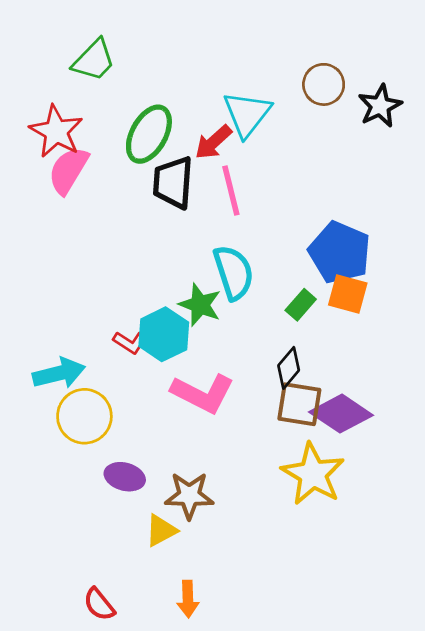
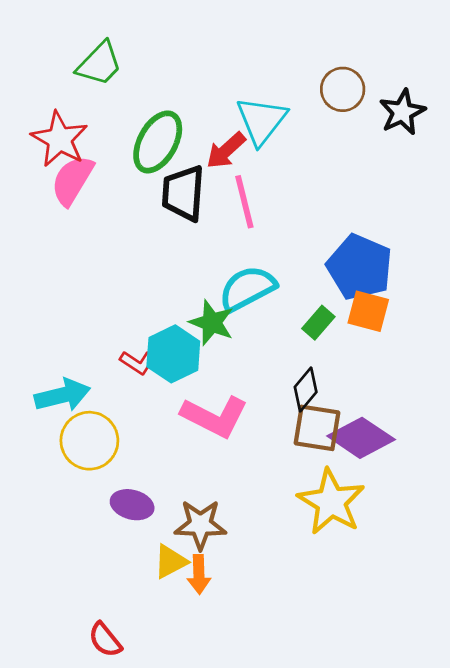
cyan semicircle: (234, 273) -> (247, 288), turned -100
orange arrow: (188, 599) -> (199, 574), moved

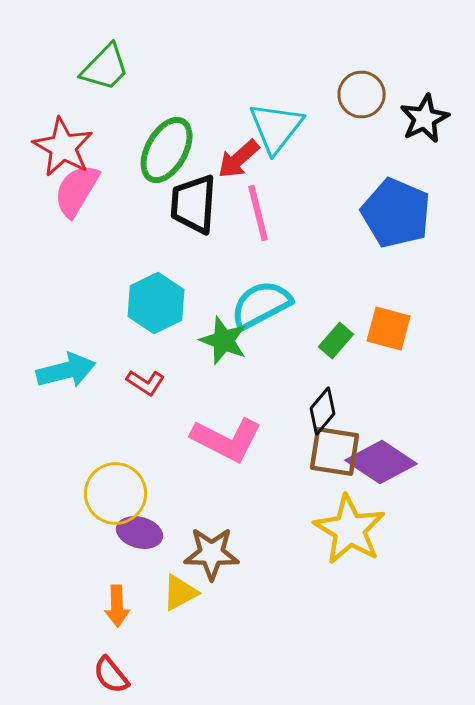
blue pentagon: (360, 267) -> (396, 213), moved
cyan hexagon: (173, 354) -> (156, 303), moved
cyan arrow: (62, 395) -> (66, 370), moved
yellow circle: (89, 441) -> (116, 494), moved
orange arrow: (199, 574) -> (117, 606), moved

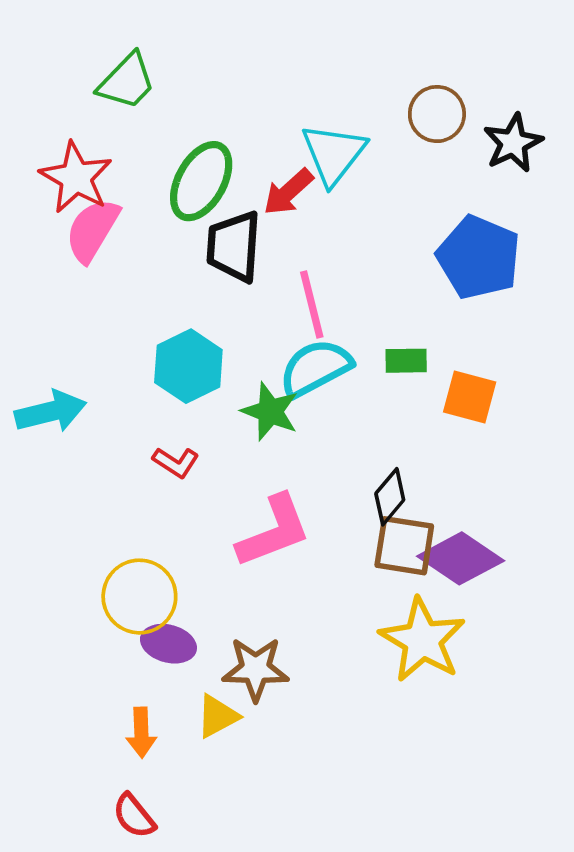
pink line: (258, 213) -> (312, 304), moved
green rectangle: (336, 340) -> (406, 361), moved, turned 48
cyan arrow: (66, 370) -> (51, 411), moved
pink L-shape: (227, 440) -> (274, 531), turned -48

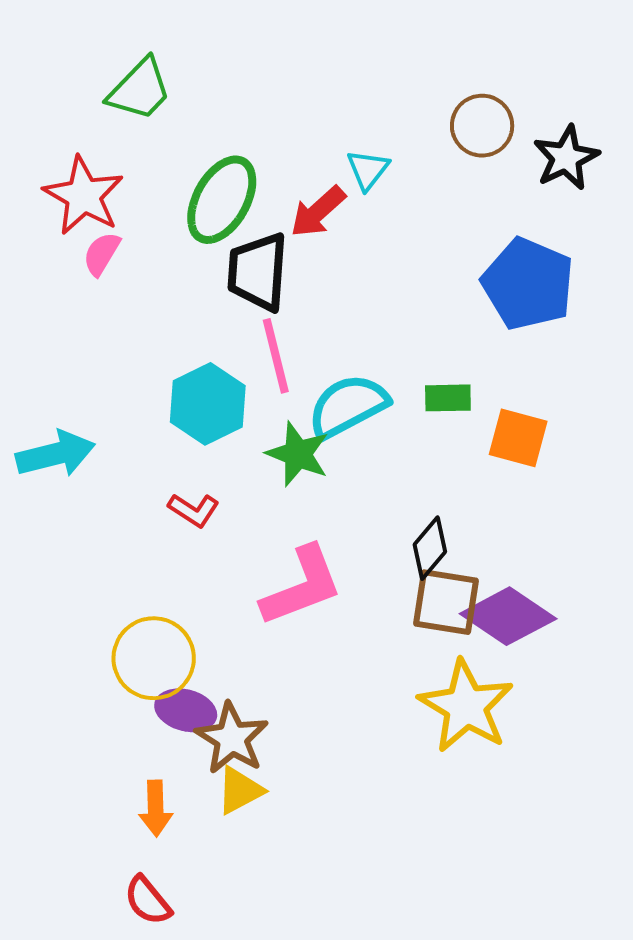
cyan triangle: (334, 154) -> (368, 170), size x0.6
pink semicircle: (92, 230) -> (102, 254), size x0.6
pink line: (312, 304) -> (276, 356), moved
brown star: (256, 669) -> (232, 738), moved, turned 30

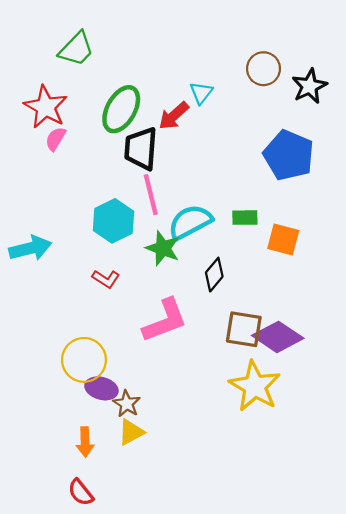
black diamond: (430, 548) -> (214, 275), moved
brown star: (232, 738) -> (127, 404), size x0.7

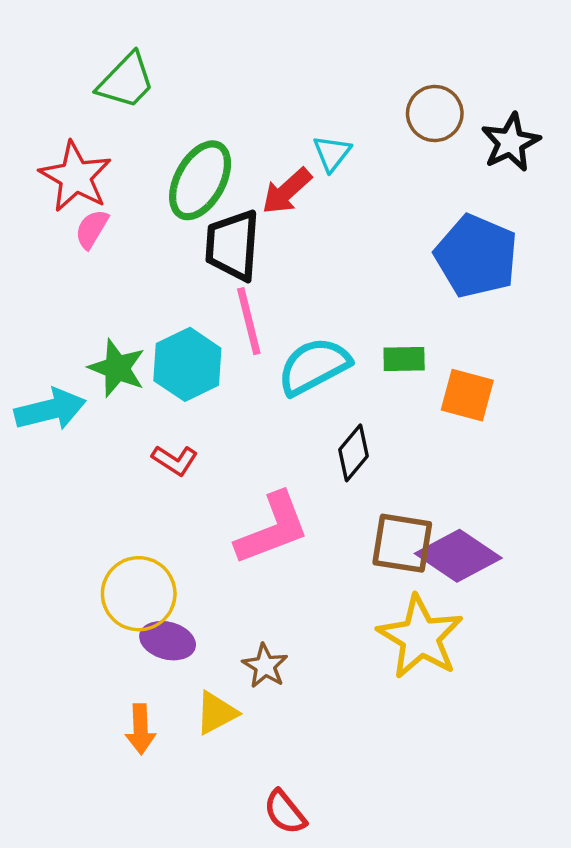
green star: (163, 248) -> (117, 368), moved
brown star: (127, 404) -> (265, 666), moved
red semicircle: (81, 492) -> (285, 812), moved

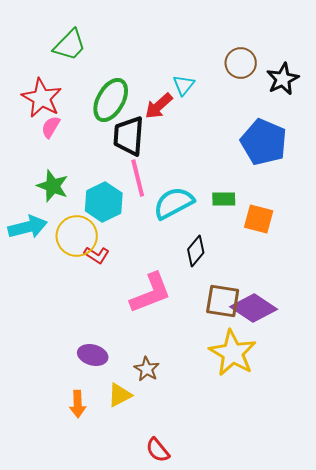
green star: (117, 368) -> (53, 186), moved
yellow circle: (139, 594) -> (77, 236), moved

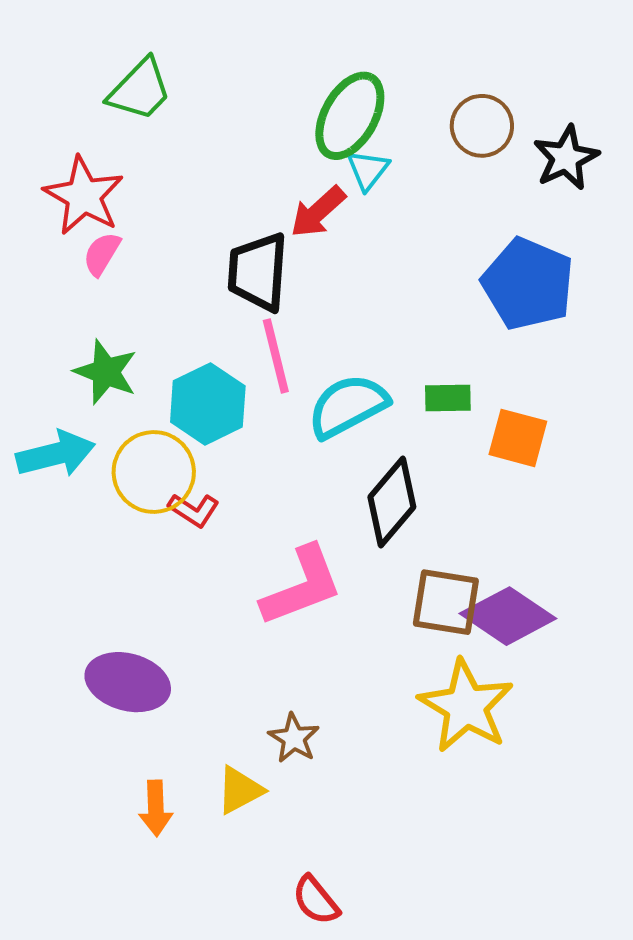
green ellipse: (111, 100) -> (350, 116), moved
black diamond: (196, 251) -> (392, 502), size x1.4
purple ellipse: (93, 355) -> (128, 682), moved, size x1.4

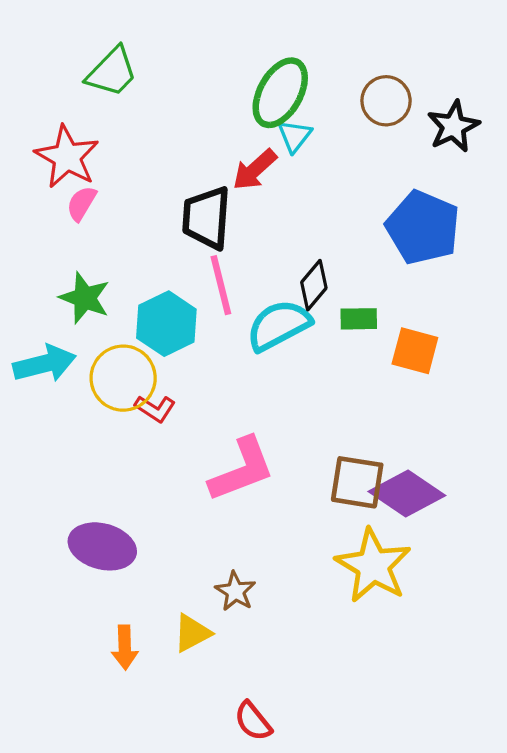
black diamond: (392, 502) -> (314, 285), moved, size x0.7

